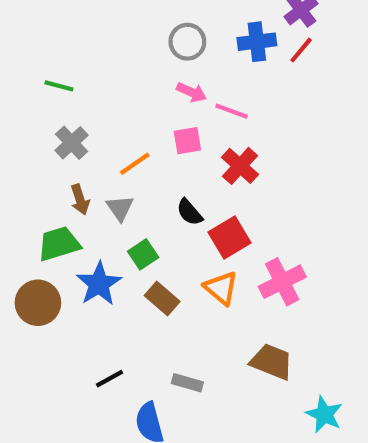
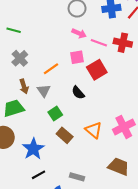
red cross: (240, 166) -> (123, 43), moved, turned -30
red square: (230, 238) -> (97, 70), moved
blue star: (99, 284) -> (33, 149), moved

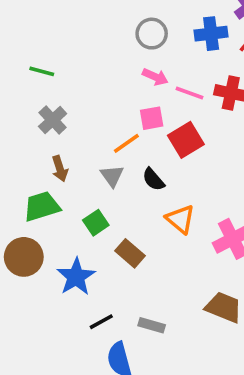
orange line: (51, 69) -> (126, 143), moved
gray triangle: (44, 91) -> (112, 176), moved
green square: (55, 113) -> (96, 223), moved
orange triangle: (94, 130) -> (180, 219), moved
black line: (39, 175) -> (101, 322), moved

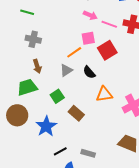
gray cross: (53, 120) -> (33, 39), turned -35
gray triangle: (112, 176) -> (66, 70), turned 32
orange triangle: (180, 219) -> (104, 94), turned -48

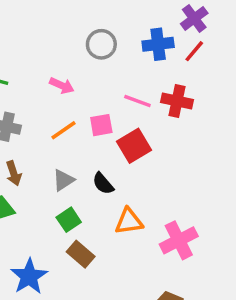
pink arrow: (90, 15) -> (62, 86), moved
orange line: (74, 52) -> (63, 130), moved
green square: (57, 96) -> (69, 220), moved

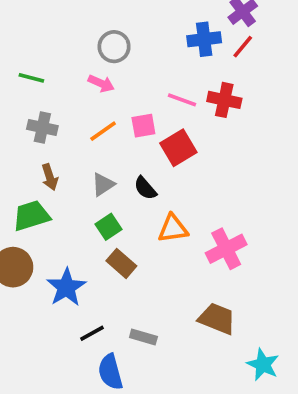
gray circle: (101, 44) -> (114, 47), moved

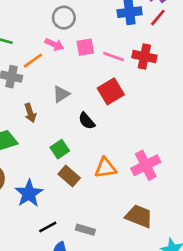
pink square: (143, 126) -> (85, 47), moved
orange line: (103, 131) -> (33, 61), moved
brown arrow: (50, 177) -> (30, 113), moved
gray triangle: (103, 184) -> (61, 94), moved
orange triangle: (173, 229) -> (105, 168), moved

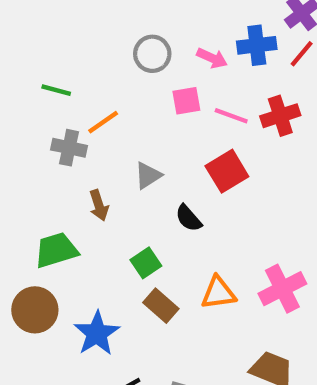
pink arrow: (54, 44) -> (212, 58), moved
red cross: (144, 57) -> (280, 116), turned -30

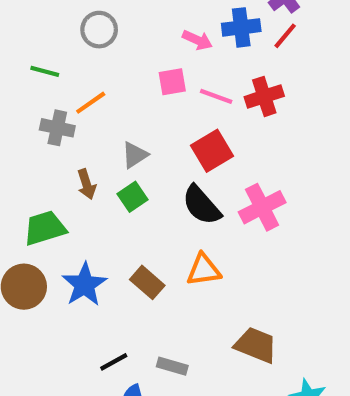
gray circle: (152, 54) -> (99, 30), moved
black semicircle: (189, 218) -> (202, 205), moved, size x1.5
green square: (146, 263) -> (133, 197), moved
pink cross: (282, 289) -> (262, 207), moved
blue star: (97, 333) -> (84, 285), moved

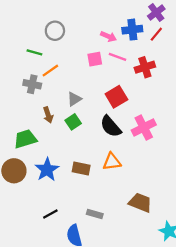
green line: (45, 71) -> (34, 52), moved
pink line: (216, 96) -> (118, 57), moved
brown rectangle: (147, 282) -> (81, 168), turned -30
black line: (114, 362) -> (50, 214), moved

